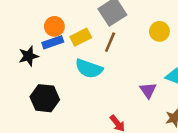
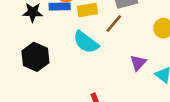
purple triangle: (148, 90) -> (138, 63), moved

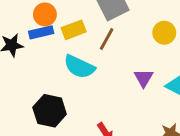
black hexagon: (35, 57) -> (50, 111), moved

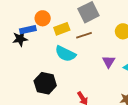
blue rectangle: (41, 32) -> (28, 30), moved
brown line: (107, 39) -> (84, 35), turned 42

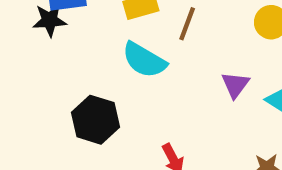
brown line: (84, 35) -> (187, 24), turned -56

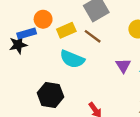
brown line: (187, 24) -> (93, 36), turned -66

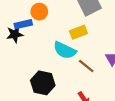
yellow rectangle: (66, 30) -> (78, 32), moved
brown line: (93, 36) -> (86, 66), moved

